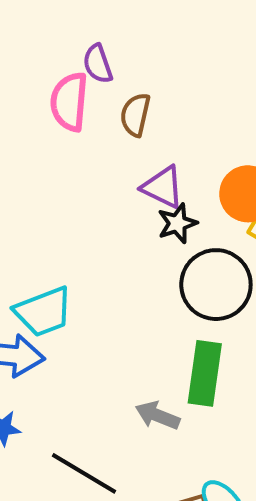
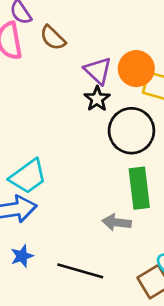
brown semicircle: (135, 115) -> (53, 38), turned -44
purple triangle: (163, 187) -> (98, 71), moved, turned 32

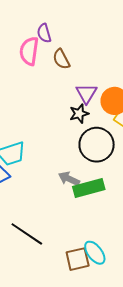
green rectangle: (139, 188) -> (89, 188), turned 64
gray arrow: (117, 222) -> (69, 179), moved

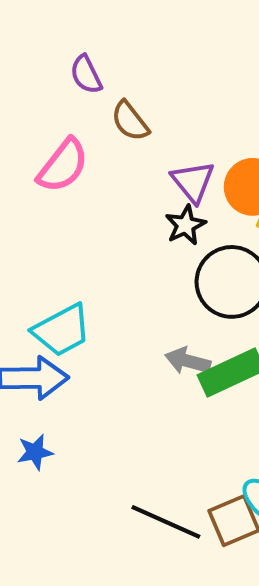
pink semicircle: (29, 51) -> (63, 166), moved, turned -140
black line: (27, 234) -> (166, 522), moved

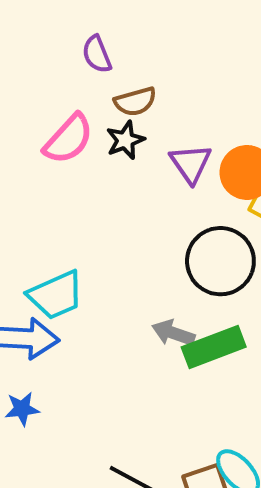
brown semicircle: (130, 121) -> (135, 102), turned -72
black star: (185, 225) -> (125, 140), moved

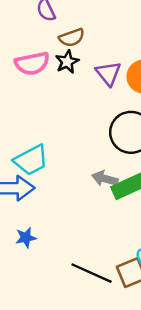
pink semicircle: (69, 139) -> (32, 63), turned 40
blue star: (22, 409) -> (26, 238), moved

